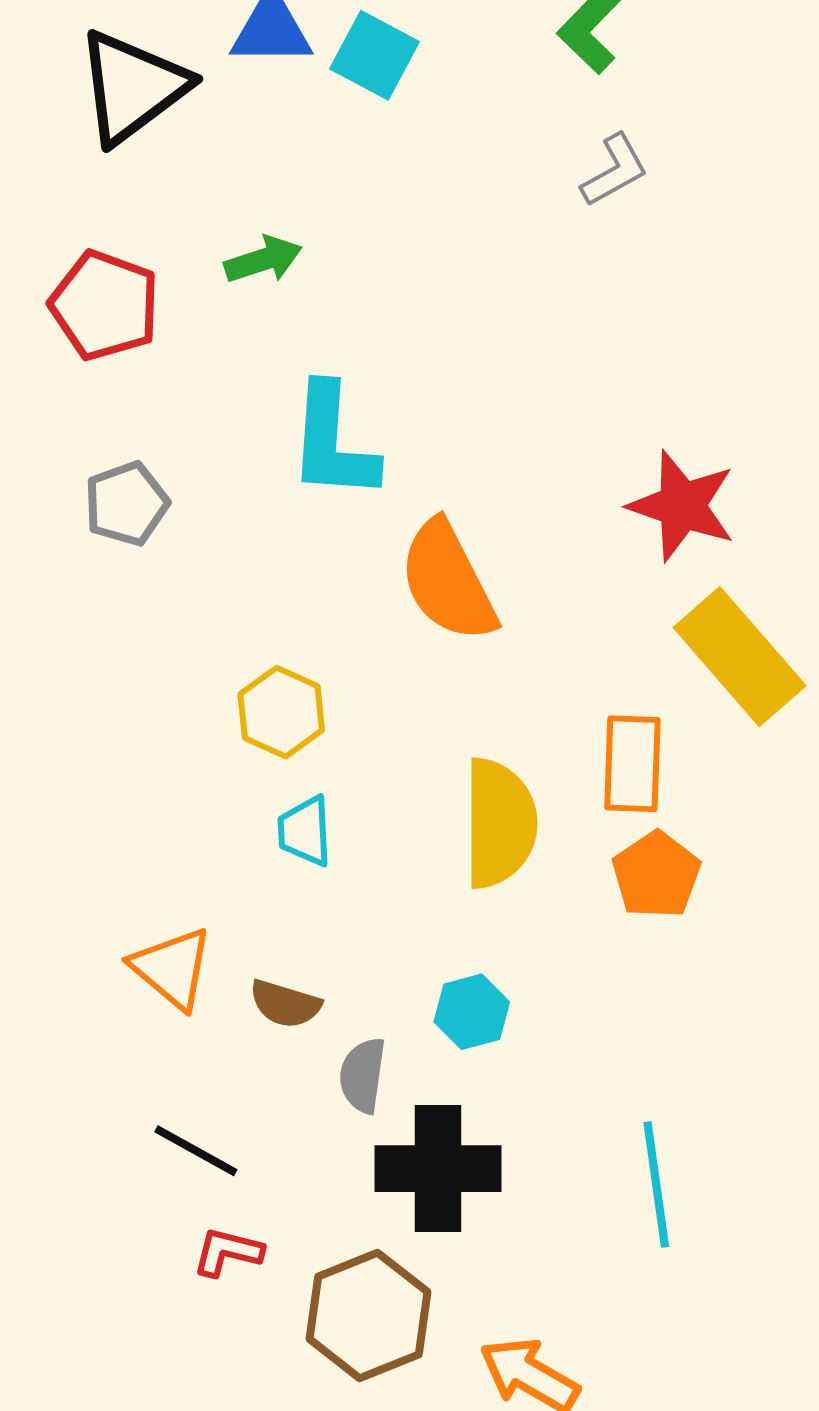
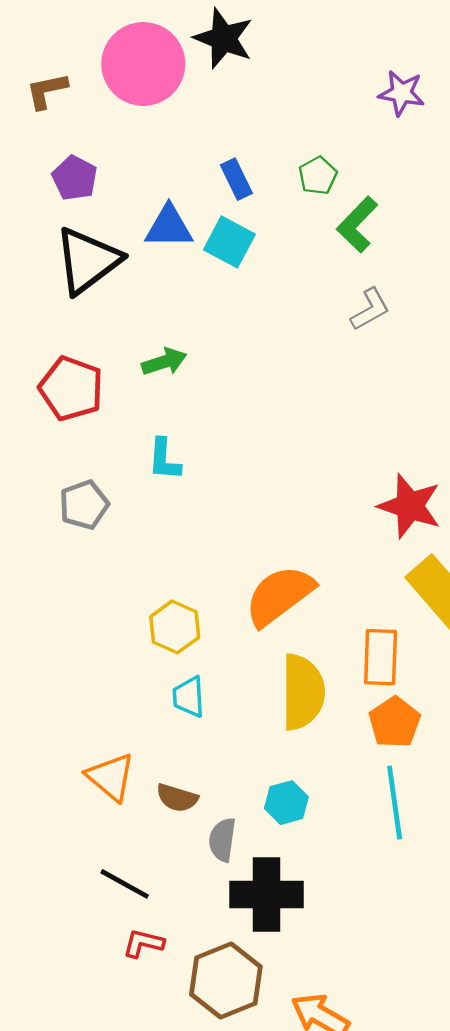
cyan L-shape: (333, 442) -> (164, 459), moved, size x0.6
orange semicircle: (448, 581) -> (279, 596), moved, turned 80
cyan line: (656, 1184) -> (395, 803), moved

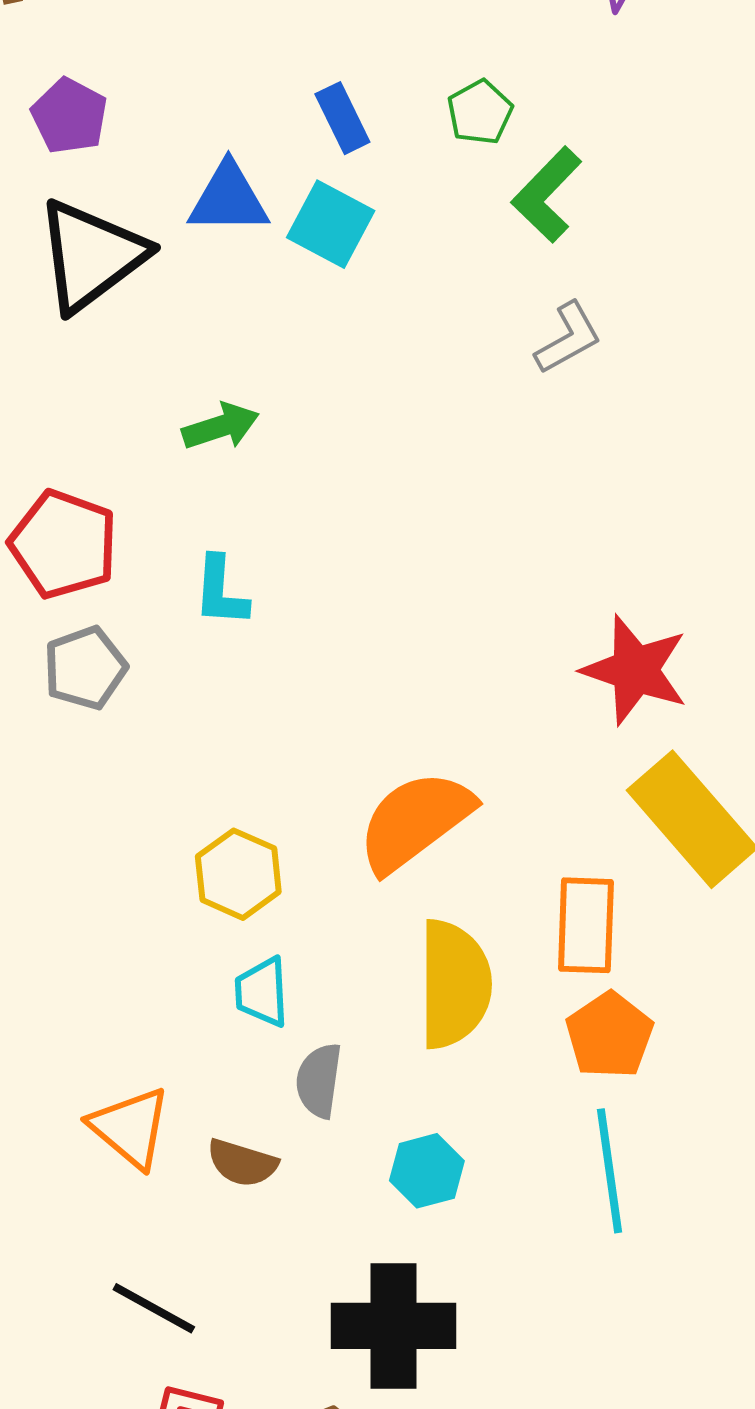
red pentagon: (71, 388) -> (63, 544), moved
gray semicircle: (222, 840) -> (319, 1080), moved

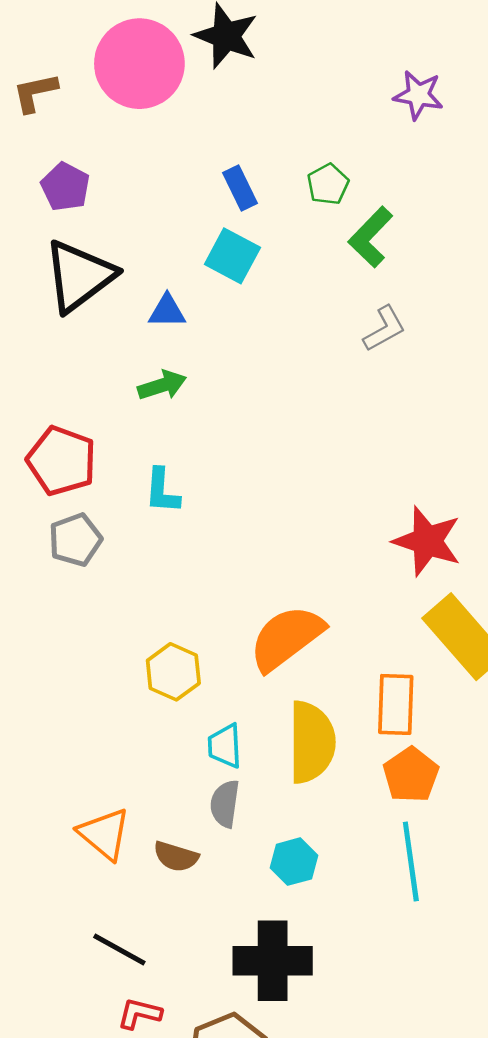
blue triangle: (228, 199) -> (167, 311), moved, size x0.7
cyan trapezoid: (262, 992) -> (225, 746), moved

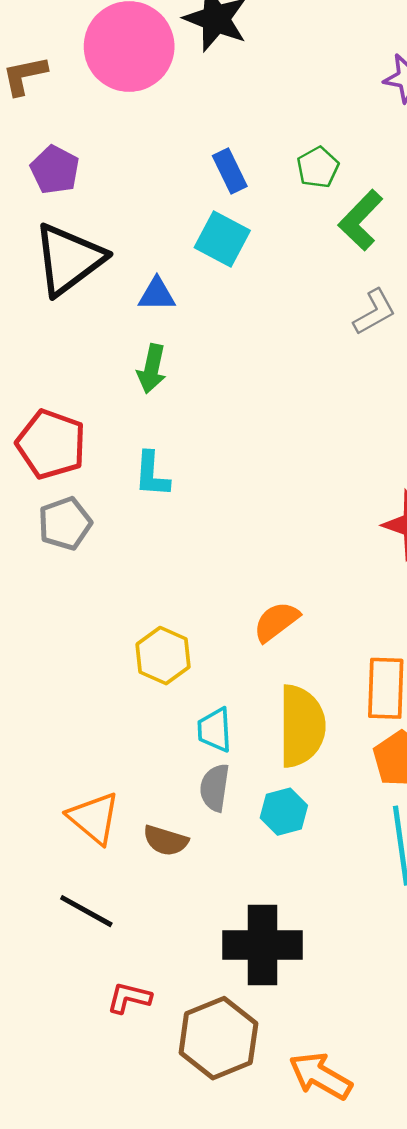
green arrow: (162, 385) -> (152, 369), turned 120
orange semicircle: (286, 638) -> (276, 622), size x0.6
cyan hexagon: (294, 862) -> (284, 812), moved
black line: (119, 949) -> (86, 911), moved

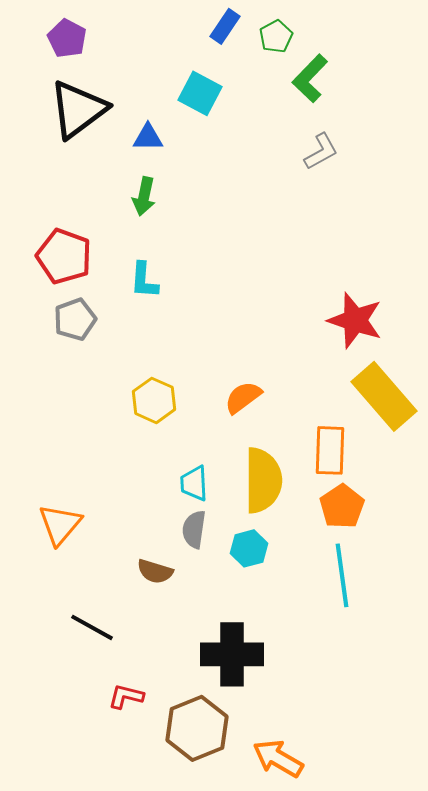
blue rectangle: (230, 171) -> (225, 26), moved, turned 60
yellow hexagon: (163, 656) -> (154, 400), moved
orange triangle: (94, 818) -> (60, 524), moved, turned 30

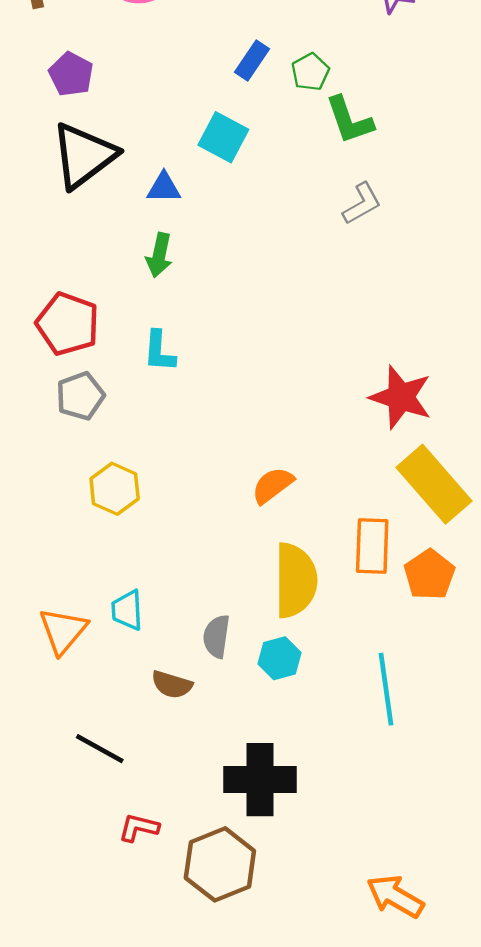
green L-shape: (310, 78) -> (349, 120), turned -63
yellow hexagon: (154, 400) -> (115, 489), moved
cyan trapezoid: (194, 483) -> (127, 610), moved
orange pentagon: (342, 506) -> (429, 575), moved
orange arrow: (278, 758) -> (395, 896), moved

